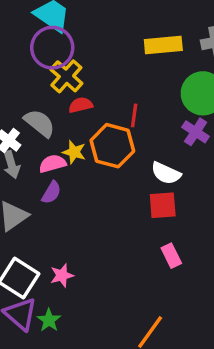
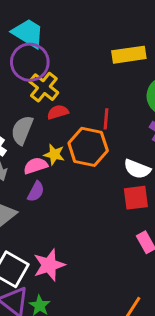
gray semicircle: (40, 123) -> (22, 130), turned -104
pink star: (62, 275) -> (49, 265), size x1.5

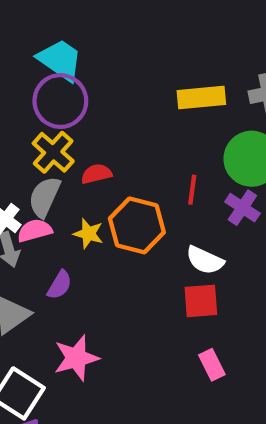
yellow cross: (44, 87) -> (53, 152), moved
red line: (106, 119) -> (192, 190), moved
pink semicircle: (36, 166) -> (35, 231), moved
pink star: (49, 265) -> (76, 358), moved

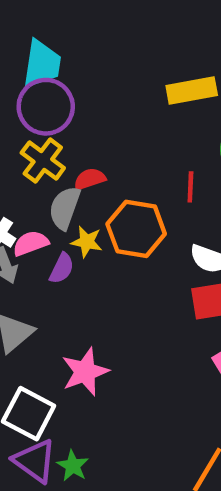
cyan trapezoid: (60, 60) -> (42, 64), turned 69
gray semicircle: (44, 197) -> (65, 208), moved
purple semicircle: (60, 285) -> (62, 268), moved

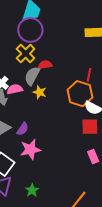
orange hexagon: (136, 229) -> (80, 94), moved
purple semicircle: (62, 268) -> (23, 129), moved
green star: (73, 466) -> (32, 190), moved

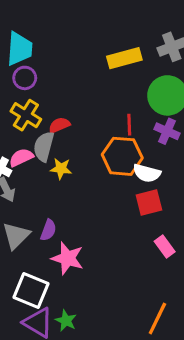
purple circle: (30, 30) -> (25, 78), size x0.6
pink semicircle: (15, 89) -> (21, 157), moved
pink star: (30, 150) -> (68, 258), turned -30
green star: (32, 190) -> (66, 321), moved

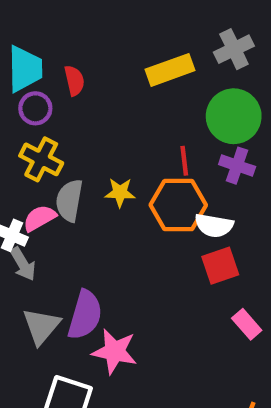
red semicircle: (59, 125) -> (74, 81), moved, turned 105
yellow star: (61, 169) -> (120, 193), moved
purple semicircle: (48, 230) -> (85, 315), size x1.6

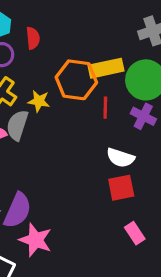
yellow rectangle: (170, 70) -> (106, 68), moved
yellow star: (120, 193) -> (39, 101), moved
orange hexagon: (178, 205) -> (76, 80), moved

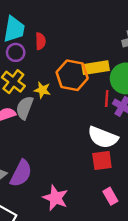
red line: (105, 108) -> (107, 98), moved
white semicircle: (121, 158) -> (103, 137), size x1.4
pink star: (36, 240) -> (55, 198), moved

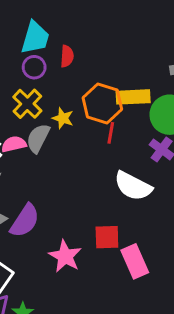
red line: (107, 98) -> (111, 133), moved
red square: (102, 160) -> (107, 237), moved
pink rectangle: (110, 196) -> (135, 261), size x1.5

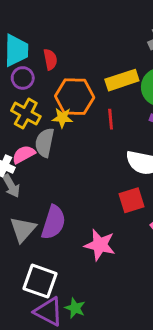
orange hexagon: (102, 104) -> (75, 97), moved
red square: (107, 237) -> (132, 200), moved

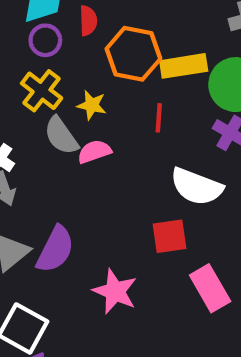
orange hexagon: (75, 97) -> (133, 54), moved
gray semicircle: (45, 143) -> (61, 136), turned -56
pink semicircle: (24, 154) -> (94, 152), moved

